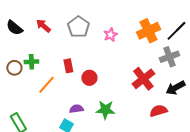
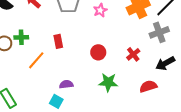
red circle: (89, 78) -> (98, 52), moved
red cross: (143, 79) -> (133, 54), size x0.6
green star: (105, 110) -> (108, 82), moved

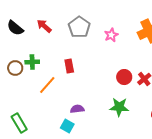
red circle: (98, 52) -> (124, 77), moved

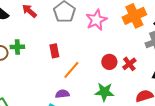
pink star: (111, 35) -> (96, 20), size x1.5
orange line: (47, 85) -> (71, 70), moved

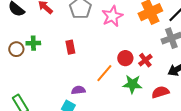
orange line: (71, 70) -> (104, 73), moved
green star: (104, 92) -> (132, 84), moved

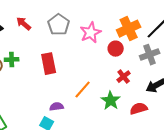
red rectangle: (70, 47) -> (49, 64), size x1.5
red circle: (125, 58) -> (116, 49), moved
green star: (132, 84) -> (111, 101), turned 30

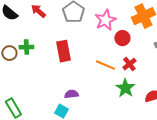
red circle: (116, 49) -> (122, 38), moved
red cross: (124, 77) -> (129, 64), moved
orange line: (83, 90) -> (105, 65), moved, turned 72

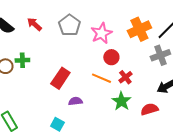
red circle: (122, 38) -> (111, 57), moved
red rectangle: (63, 51) -> (60, 78), moved, turned 45
purple semicircle: (71, 94) -> (75, 101), moved

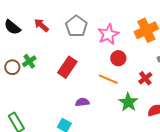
green cross: (22, 60) -> (29, 61), turned -32
red cross: (125, 77) -> (145, 78), moved
red rectangle: (60, 78) -> (67, 67), moved

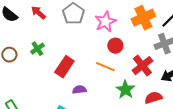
green cross: (29, 61) -> (37, 49), moved
red rectangle: (67, 67) -> (64, 67), moved
red cross: (145, 78) -> (142, 66), size x1.5

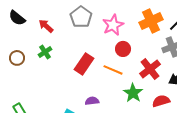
red arrow: (38, 13) -> (46, 26), moved
red rectangle: (64, 67) -> (84, 64), moved
purple semicircle: (79, 90) -> (92, 101), moved

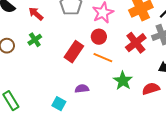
red circle: (123, 49) -> (99, 37), moved
red cross: (150, 69) -> (136, 43), moved

